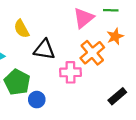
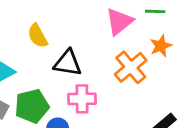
pink cross: (70, 72) -> (82, 99), moved
green pentagon: (17, 82) -> (32, 106), turned 30

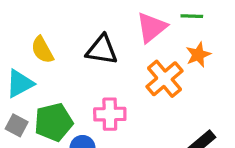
yellow semicircle: (38, 36) -> (42, 50), moved
black triangle: (68, 63) -> (102, 50), moved

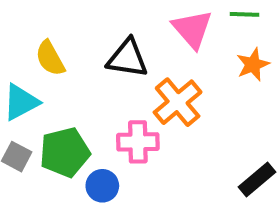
pink triangle: (152, 27) -> (192, 29), turned -32
orange cross: (164, 79) -> (178, 102), moved

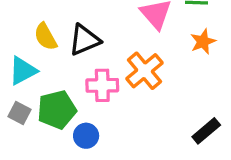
black triangle: (127, 58) -> (84, 40), moved, turned -32
pink cross: (138, 142) -> (102, 85), moved

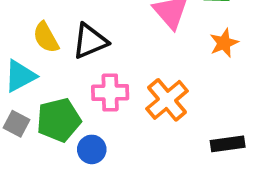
orange cross: (145, 71) -> (167, 100), moved
black rectangle: (206, 131) -> (228, 144), turned 32

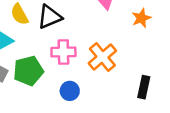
black rectangle: (228, 144) -> (144, 87), turned -70
blue circle: (92, 149) -> (70, 91), moved

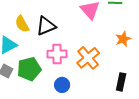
orange star: (141, 18) -> (123, 39), moved

